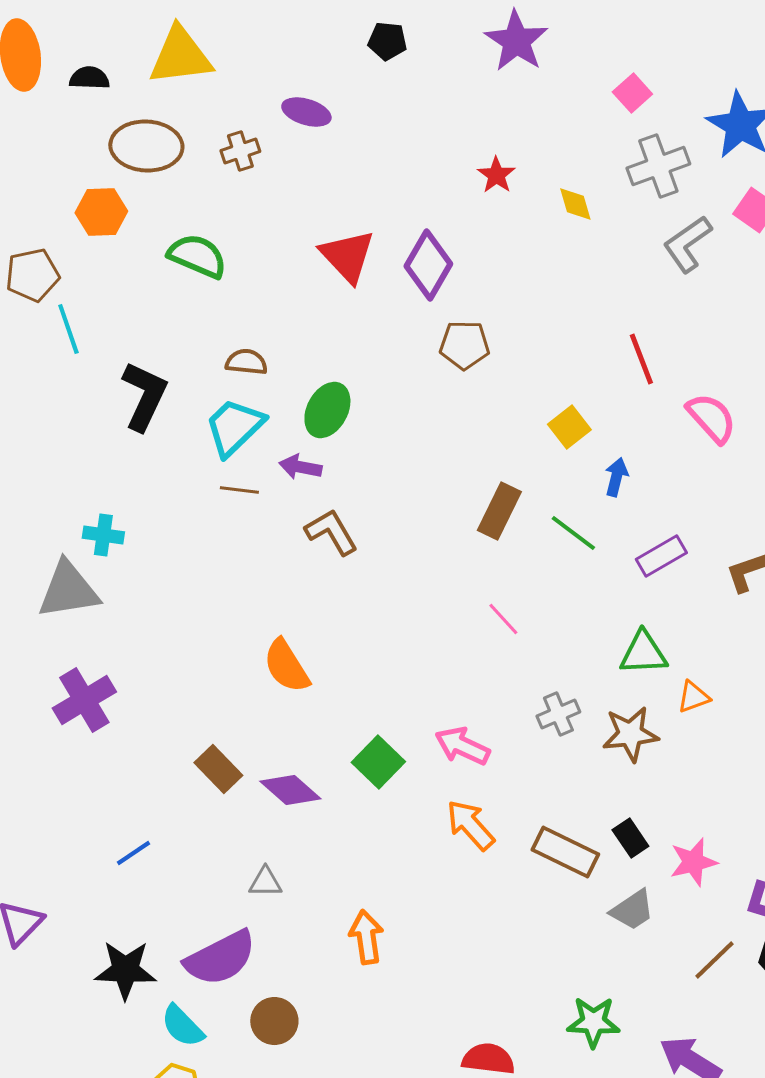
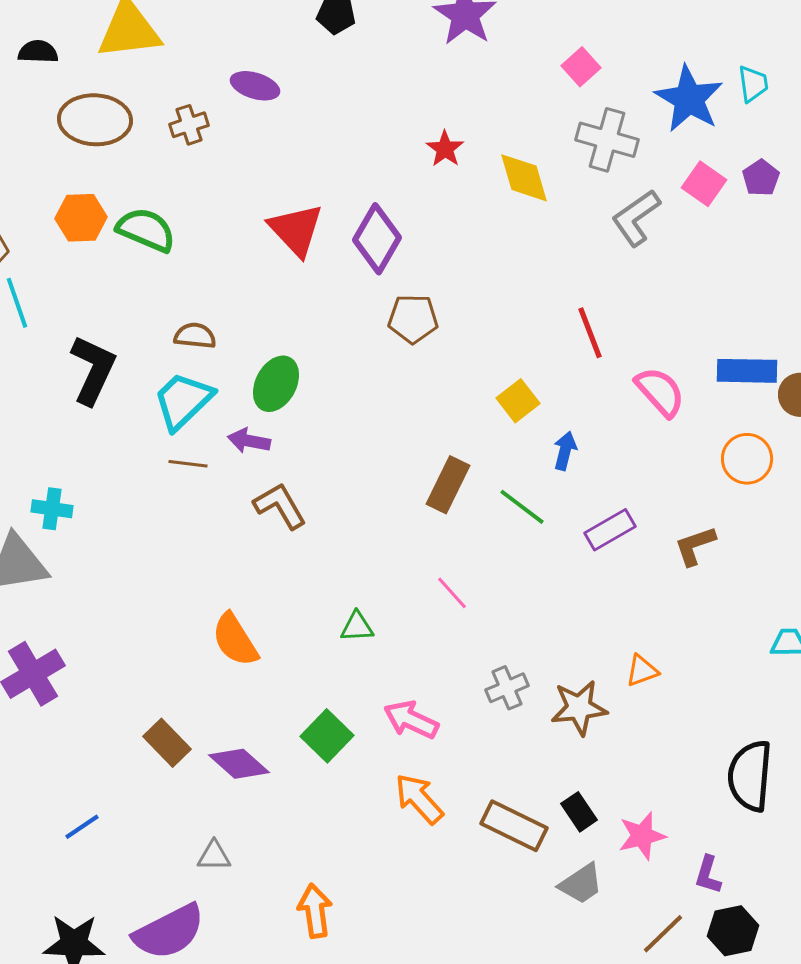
gray cross: (658, 166) -> (607, 140), turned 36
yellow diamond: (575, 204) -> (524, 178), size x1.5
orange hexagon: (101, 212) -> (81, 218), moved
green triangle: (643, 653) -> (357, 627), moved, size x0.7

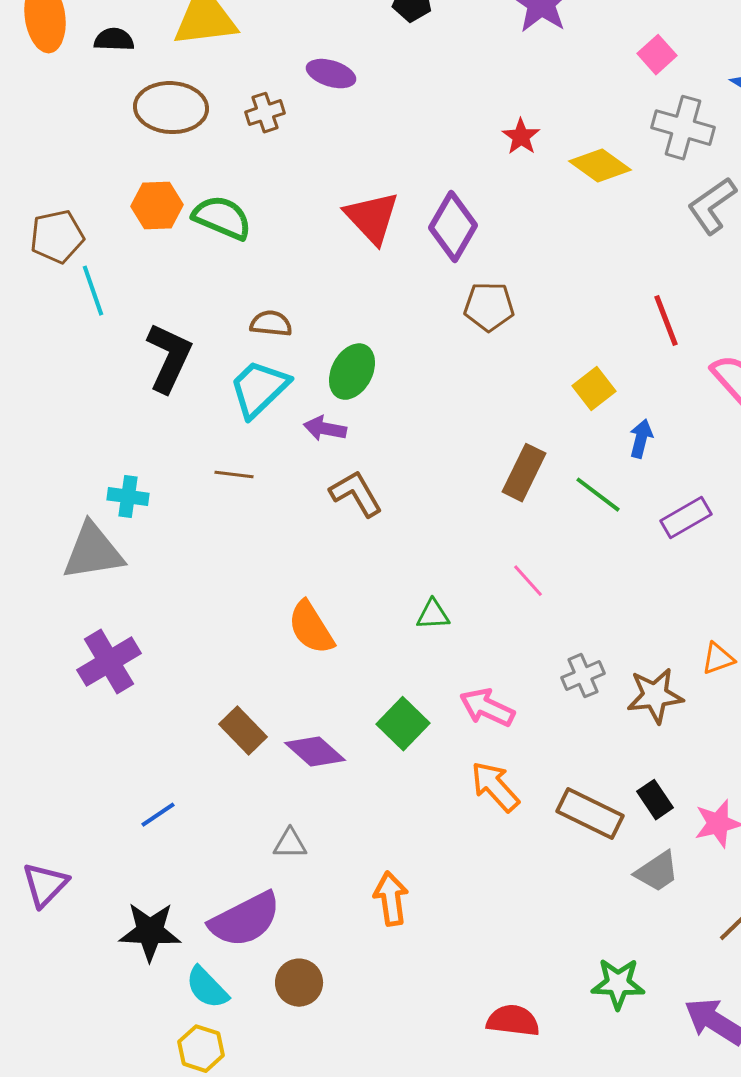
yellow diamond: (524, 178) -> (600, 166), turned -38
brown line: (188, 464) -> (234, 475), moved

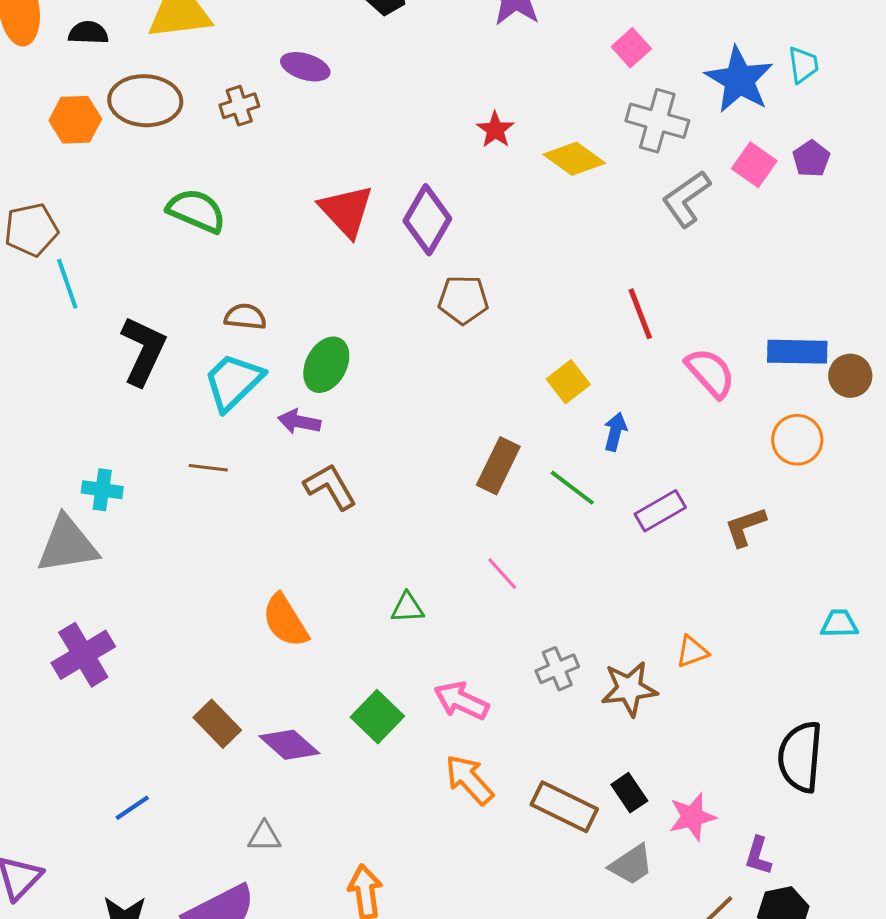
orange hexagon: (157, 206) -> (75, 120), moved

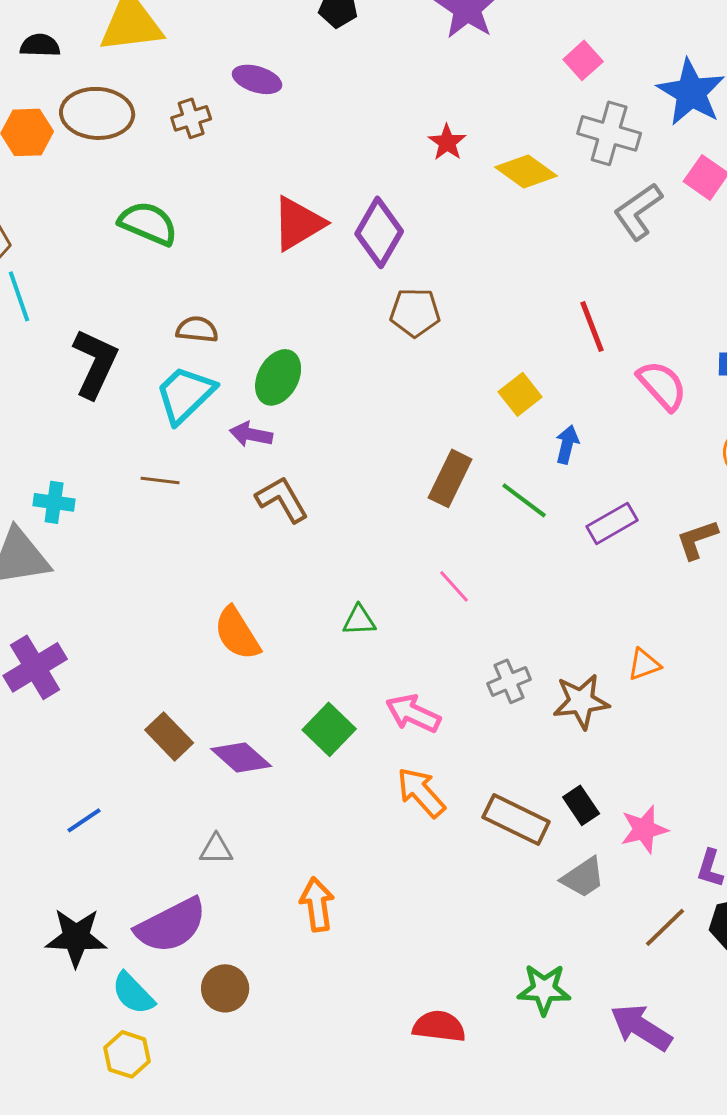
red triangle: (346, 211) -> (298, 223), turned 42

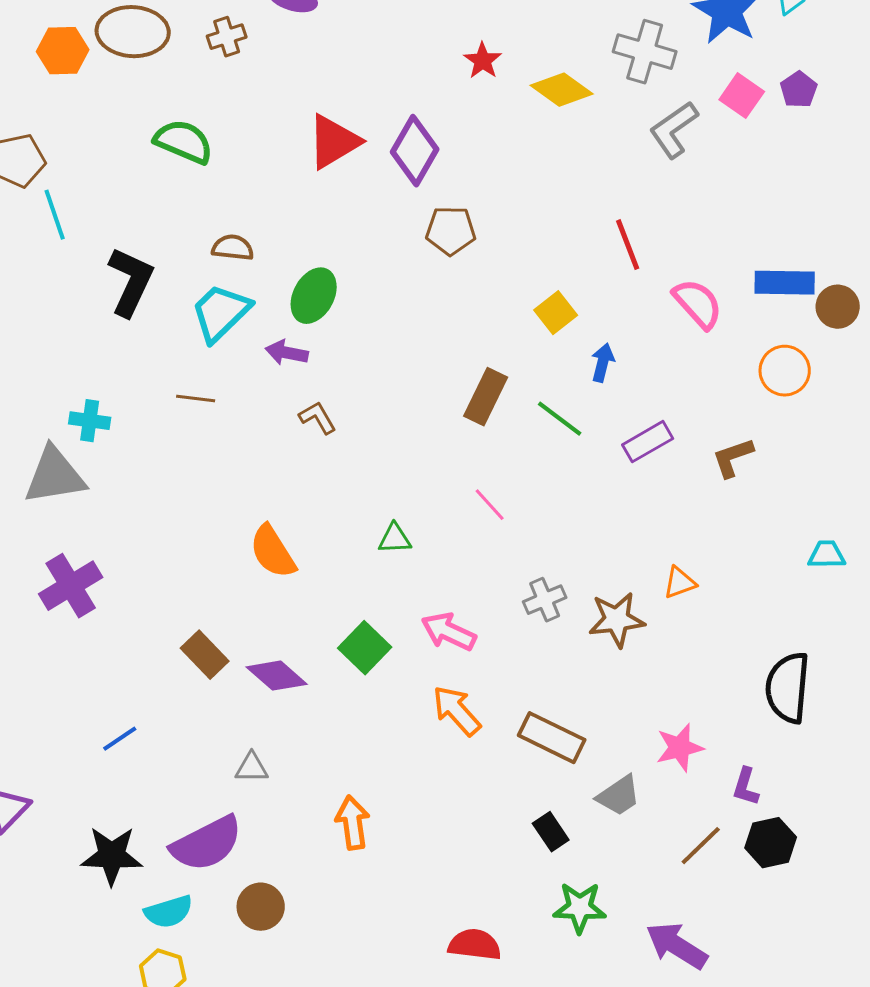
brown L-shape: (282, 499) -> (318, 418), size x0.7
black rectangle: (581, 805) -> (551, 832), moved
cyan semicircle: (133, 993) -> (169, 912), turned -63

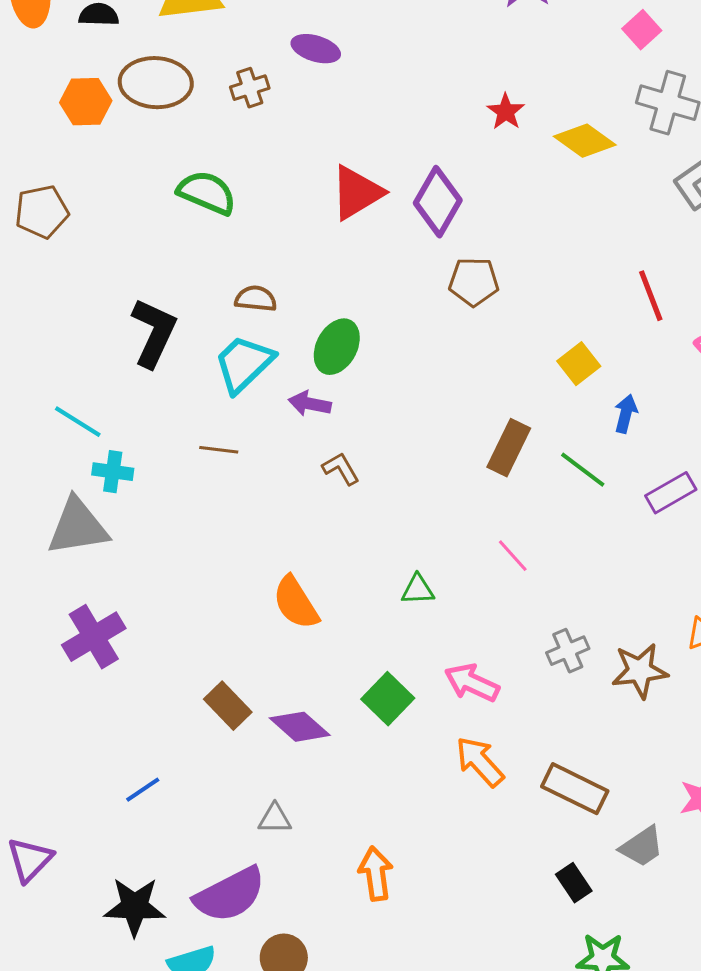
cyan line: (55, 215) -> (78, 422), moved, turned -39

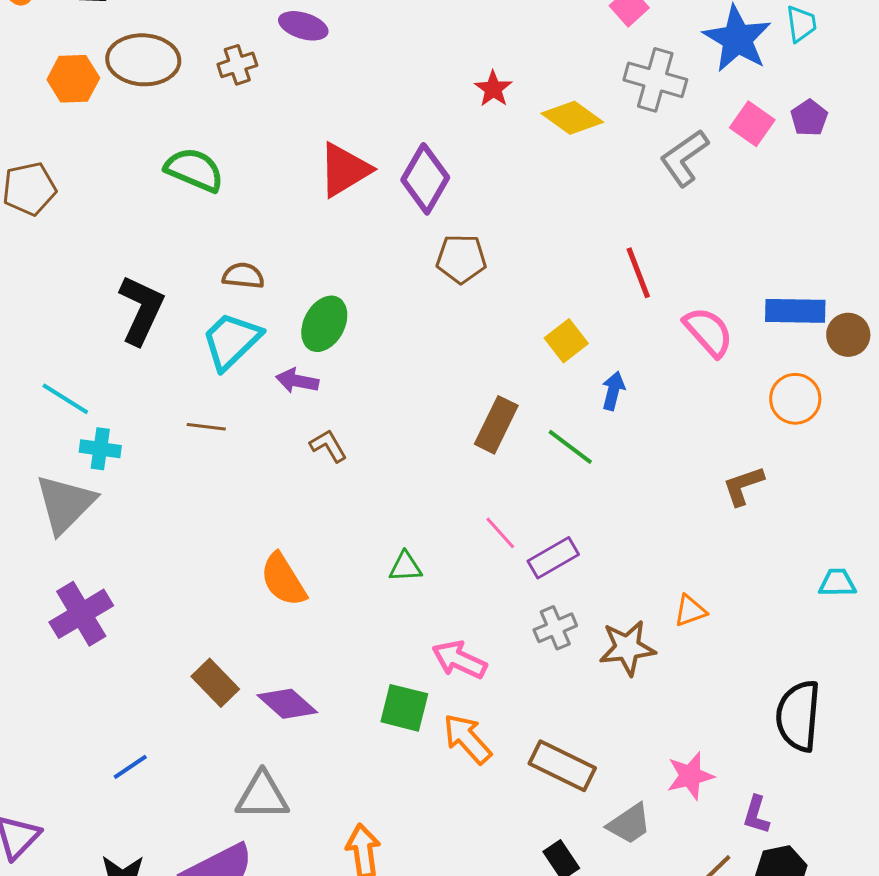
purple rectangle: (671, 493) -> (553, 558), moved
gray triangle: (78, 527) -> (65, 504), turned -36
green square: (388, 699) -> (404, 708), moved, turned -30
gray triangle: (275, 819) -> (262, 796), size x1.6

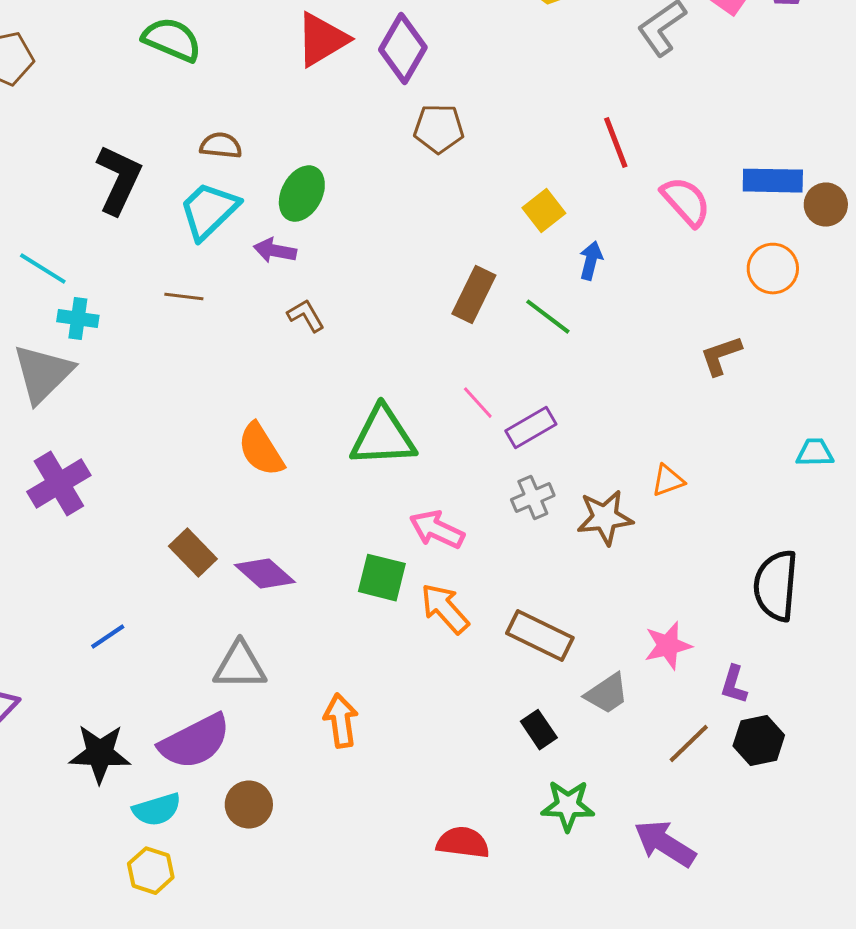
green triangle: (405, 567) -> (383, 437), size x2.0

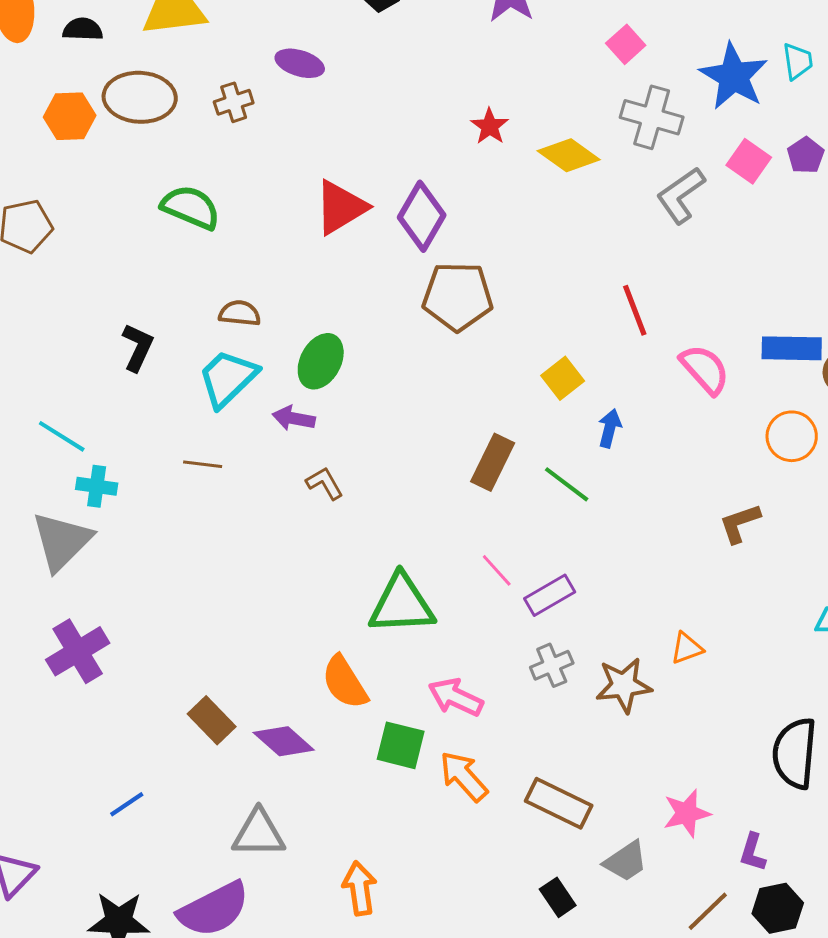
brown pentagon: (439, 129) -> (458, 296), size x1.4
black L-shape: (119, 180) -> (138, 347), size x0.7
orange semicircle: (261, 450) -> (345, 682), moved

